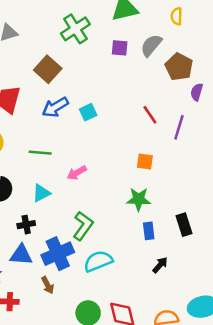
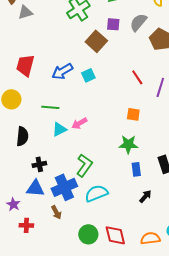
brown square: (48, 69) -> (96, 41), moved
cyan triangle: (41, 193) -> (59, 129), moved

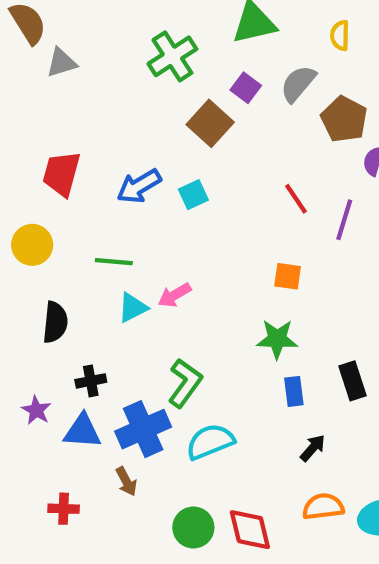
purple square: (113, 24) -> (246, 88), turned 32
purple star: (13, 204) -> (36, 410), moved
orange semicircle: (150, 238) -> (323, 507), moved

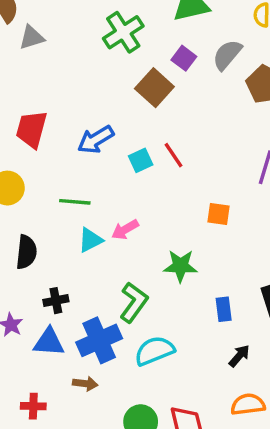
cyan square: (193, 195) -> (141, 160), moved
red line: (296, 199) -> (174, 155), moved
green star: (277, 339) -> (180, 266), moved
brown arrow: (126, 481) -> (85, 384), turned -55

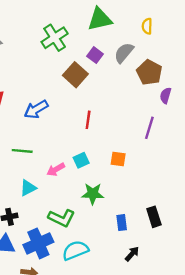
red line: (174, 155) -> (88, 120), turned 42
cyan square: (141, 160) -> (81, 160), moved
cyan triangle: (90, 240) -> (28, 188), moved
green L-shape: (134, 302) -> (62, 218), turned 80

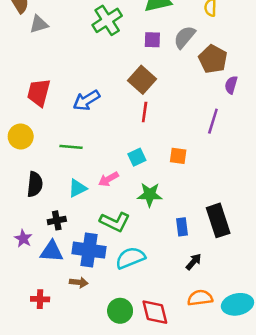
purple square: (95, 55) -> (152, 40), turned -35
brown square: (75, 75) -> (142, 80), moved
pink arrow: (56, 169) -> (108, 179), moved
black rectangle: (154, 217) -> (218, 220), size x1.4
blue cross: (38, 243) -> (89, 250), turned 32

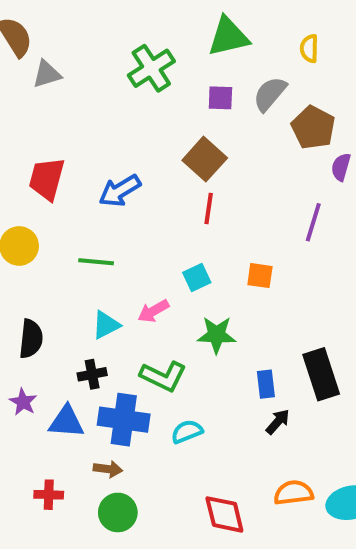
black semicircle: (35, 184) -> (31, 339), moved
black cross: (57, 220) -> (92, 374), moved
cyan semicircle: (130, 258) -> (187, 432), size x0.7
black arrow: (194, 262) -> (278, 422), moved
green circle: (120, 311) -> (118, 512), moved

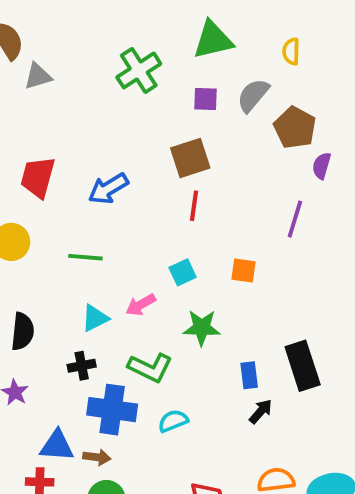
brown square: (205, 159) -> (190, 158), turned 30
blue triangle: (66, 422) -> (57, 446), moved

